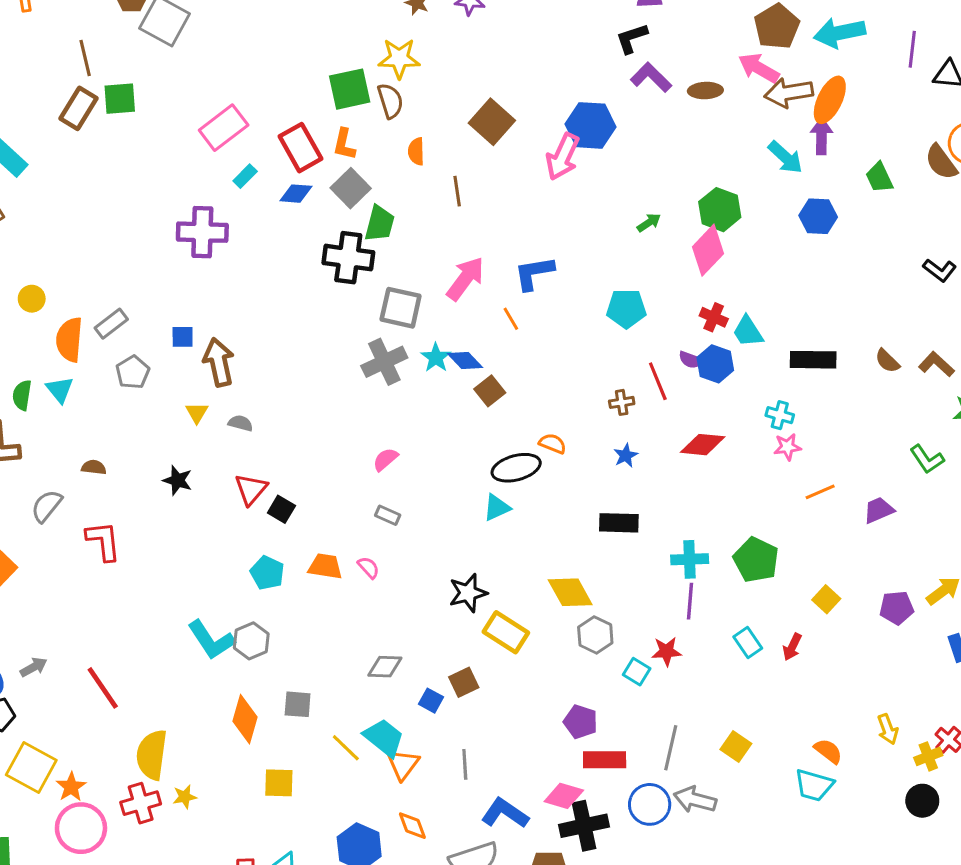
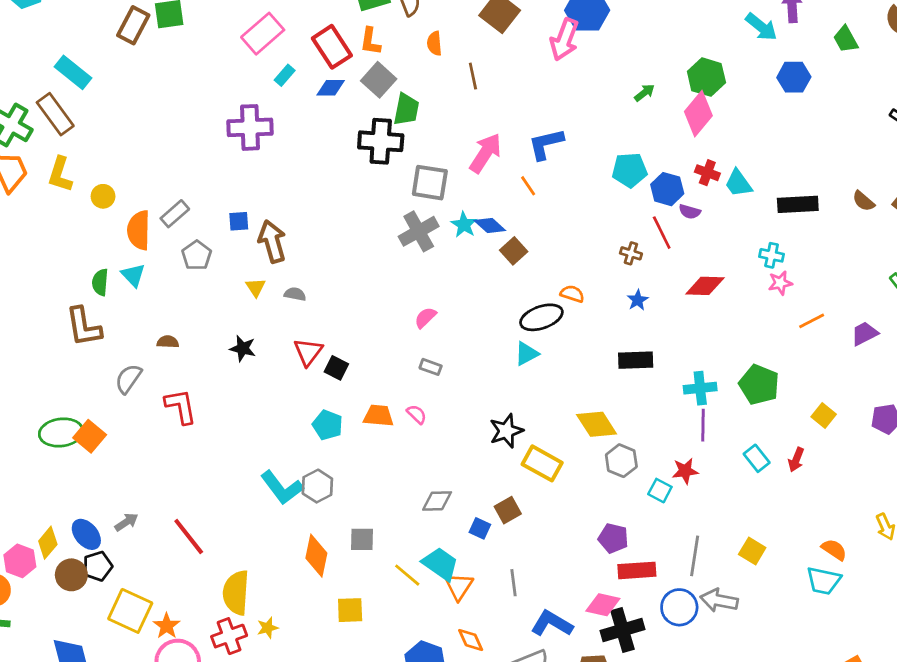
blue hexagon: (715, 364) -> (667, 189), moved
brown cross: (622, 402) -> (631, 253), turned 30

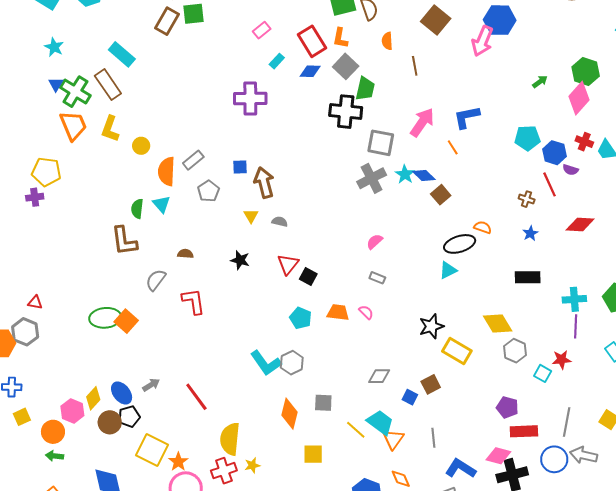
pink rectangle: (263, 34) -> (262, 30), size x0.6

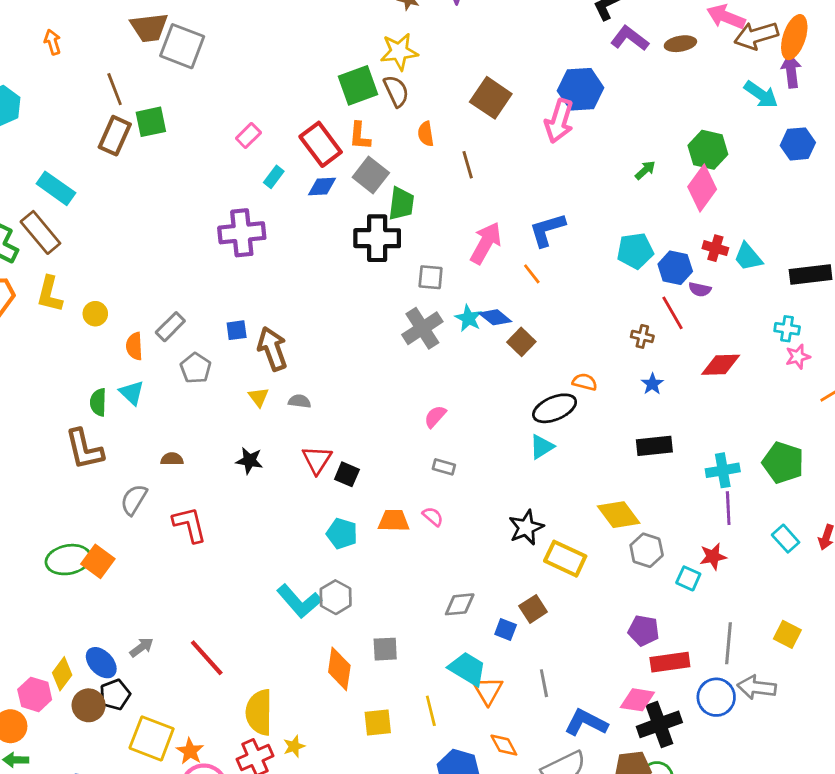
gray square: (381, 143) -> (431, 277), size x0.7
orange semicircle: (167, 171) -> (134, 346), size x0.7
yellow line: (356, 430) -> (431, 711), moved, turned 40

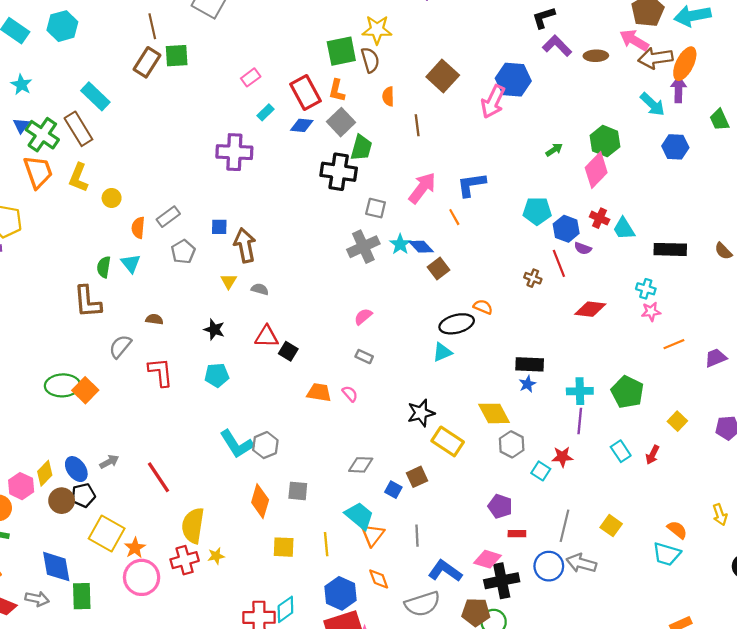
blue star: (652, 384) -> (527, 384), moved
red triangle: (317, 460) -> (267, 337), turned 50
cyan pentagon: (342, 534) -> (217, 375), moved, turned -30
red rectangle: (670, 662) -> (517, 534), size x0.6

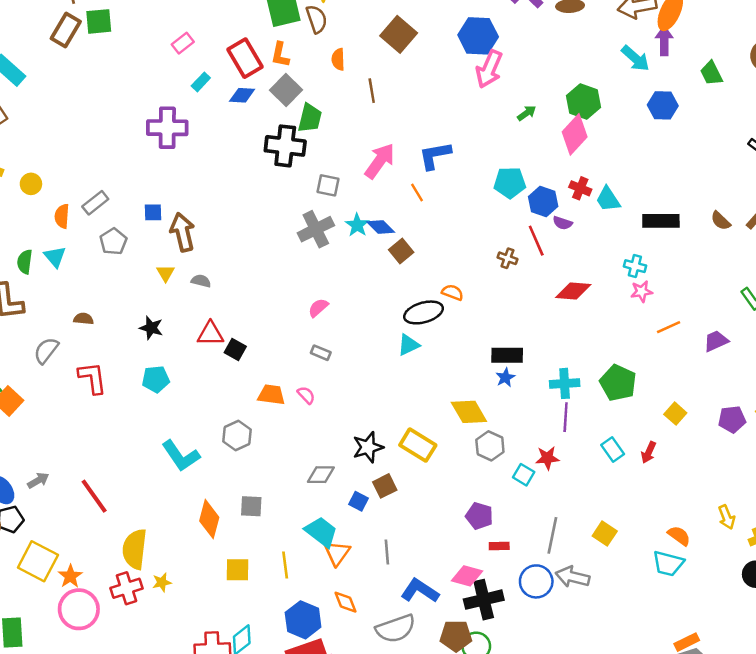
pink arrow: (493, 102) -> (489, 69), moved
black star: (421, 413) -> (368, 447), moved
gray hexagon: (265, 445) -> (237, 435), moved

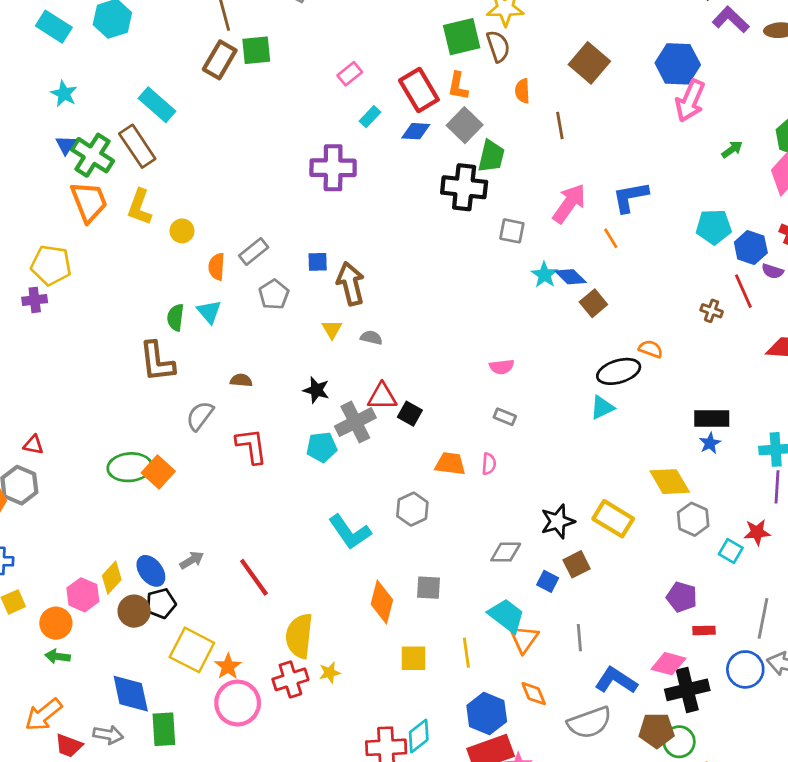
gray cross: (316, 229) -> (355, 422), moved
pink semicircle: (318, 308) -> (502, 367), turned -145
pink semicircle: (306, 395) -> (489, 464), turned 48

